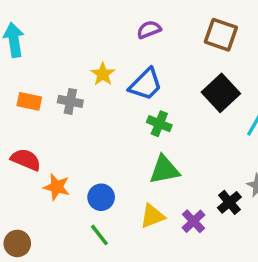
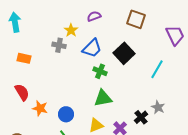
yellow star: (103, 74) -> (71, 30), moved
black square: (221, 93) -> (124, 53), moved
gray cross: (70, 101) -> (59, 45), moved
red semicircle: (26, 160) -> (22, 92), turned 36

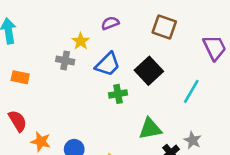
green cross: (100, 71) -> (118, 94), turned -32
green triangle: (103, 98) -> (150, 129), moved

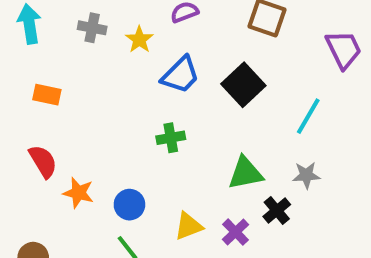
gray cross: (65, 60) -> (92, 28), moved
green cross: (118, 94) -> (171, 138), moved
gray star: (193, 140) -> (306, 175), moved, turned -30

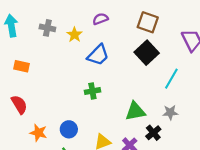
black square: (243, 85) -> (147, 53), moved
orange star: (78, 193) -> (38, 133), moved

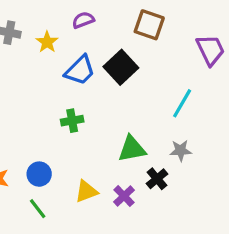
black square: (147, 53) -> (121, 67), moved

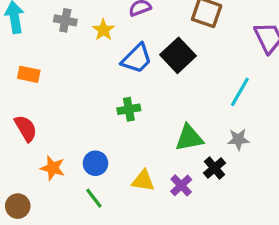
yellow triangle: (86, 191) -> (143, 181), turned 30

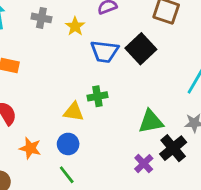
blue trapezoid: (137, 58) -> (104, 52), turned 52
black cross: (215, 168) -> (173, 148), size x1.4
yellow triangle: (143, 181) -> (74, 112), moved

